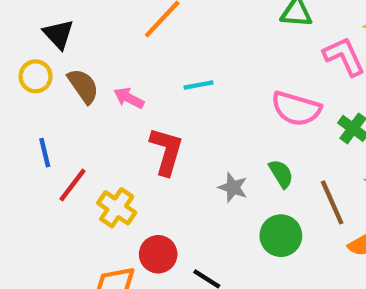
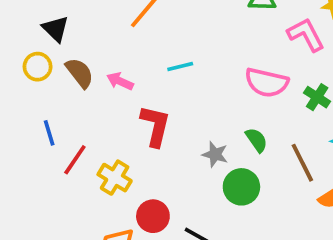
green circle: (281, 236) -> (241, 187), moved

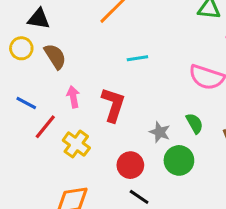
black triangle: (56, 29) -> (39, 19), turned -40
pink arrow: (120, 81) -> (73, 97), moved, turned 50
blue line: (49, 133) -> (26, 103), turned -50
red circle: (153, 216) -> (130, 165), moved

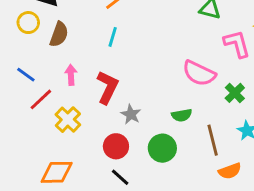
brown semicircle: (55, 56) -> (59, 34), turned 45
cyan line: (137, 58) -> (113, 37), moved, turned -72
green semicircle: (194, 123) -> (182, 115), turned 102
gray star: (160, 132) -> (131, 114), moved

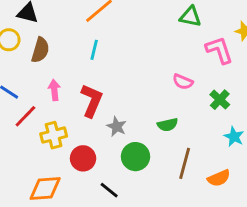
pink semicircle: (199, 73) -> (183, 82), size x0.6
yellow cross: (68, 120) -> (54, 135), turned 35
brown line: (213, 140) -> (185, 163), moved, turned 32
red circle: (116, 146) -> (83, 158), moved
green circle: (162, 148) -> (135, 157), moved

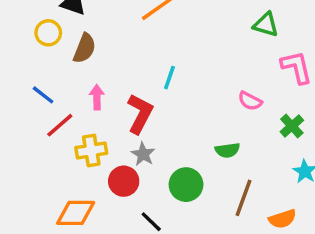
cyan line: (94, 50) -> (169, 78), moved
gray star: (117, 127) -> (143, 154), moved

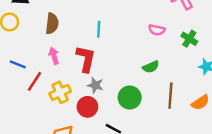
brown semicircle: (84, 48) -> (52, 23), moved

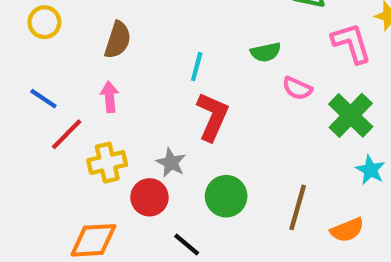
green cross: (189, 39) -> (351, 115), size x1.5
red L-shape: (86, 59) -> (212, 117), moved
green semicircle: (151, 67) -> (266, 52), moved

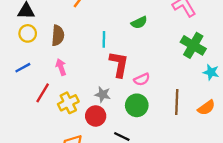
yellow circle: (44, 22) -> (28, 33), moved
pink semicircle: (297, 88) -> (142, 79), moved, turned -35
blue line: (43, 99) -> (23, 68), moved, turned -49

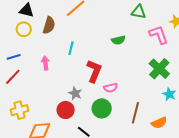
brown semicircle: (58, 35) -> (49, 25), moved
cyan line: (104, 39) -> (71, 48), moved
red line: (43, 93) -> (13, 77), moved
yellow cross: (68, 103) -> (19, 110), moved

